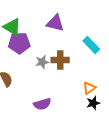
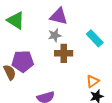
purple pentagon: (19, 43) -> (23, 61), moved
gray star: (42, 62) -> (55, 35), moved

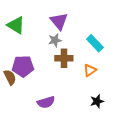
purple triangle: (59, 16) -> (59, 21), turned 36
orange triangle: (93, 81) -> (90, 70), moved

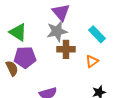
green triangle: (16, 25) -> (18, 32), moved
gray star: (55, 40) -> (57, 31), size x1.5

